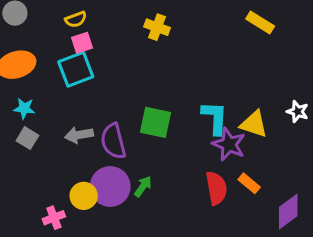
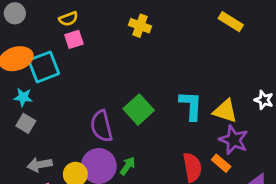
cyan square: (76, 69) -> (44, 67), moved
green square: (155, 122) -> (139, 110), turned 36
gray arrow: (79, 135) -> (40, 165), moved
purple star: (229, 144) -> (234, 140), moved

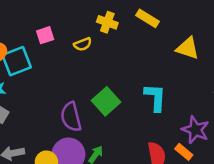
yellow semicircle: (68, 19) -> (83, 44), moved
yellow rectangle: (231, 22) -> (147, 18), moved
yellow triangle: (225, 111) -> (188, 48), moved

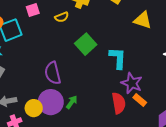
green square: (106, 101) -> (86, 44), moved
purple star: (195, 130) -> (132, 83), moved

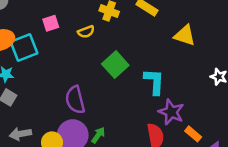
orange rectangle: (140, 100) -> (193, 134), moved

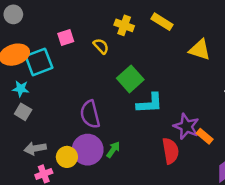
yellow semicircle: (86, 32) -> (101, 46), turned -112
cyan L-shape: (154, 82) -> (150, 103), moved, turned 84
orange rectangle: (193, 134) -> (205, 136), moved

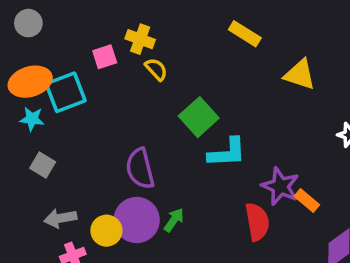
yellow cross: (124, 25) -> (140, 39), moved
cyan star: (21, 89) -> (32, 119), moved

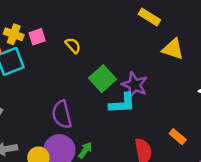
yellow rectangle: (245, 34) -> (149, 17), moved
yellow cross: (140, 39) -> (14, 34), moved
purple star: (280, 186) -> (135, 85), moved

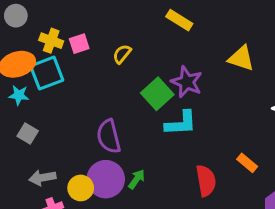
yellow rectangle: (149, 17) -> (179, 20), moved
yellow semicircle: (73, 45) -> (122, 54), turned -98
purple star: (135, 85) -> (187, 82), moved

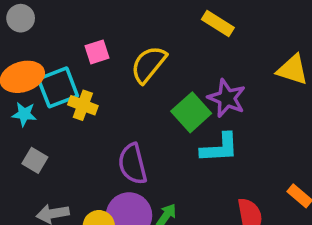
yellow cross: (51, 41) -> (83, 105), moved
yellow semicircle: (122, 54) -> (149, 64), size x1.6

